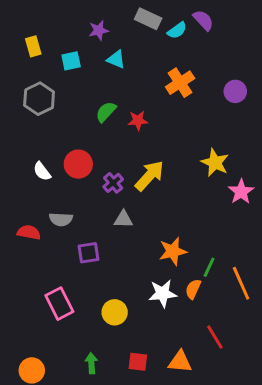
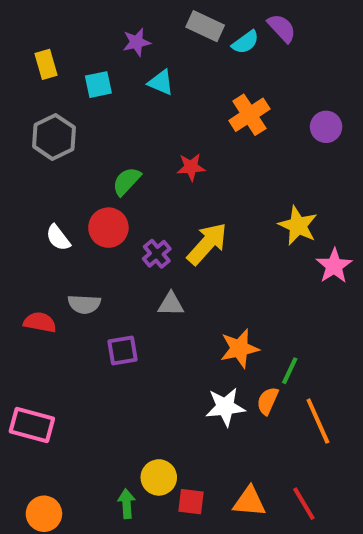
green semicircle: (106, 112) -> (127, 181), moved
orange line: (241, 283) -> (318, 421), moved
pink rectangle: (59, 304) -> (32, 425), moved, turned -48
yellow circle: (115, 312) -> (159, 477), moved
red line: (215, 337) -> (304, 504), moved

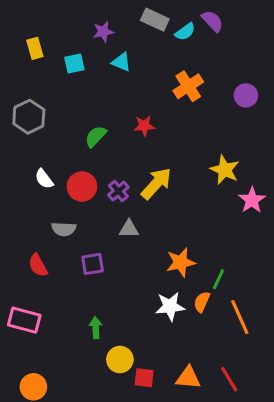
gray hexagon: (54, 137) -> (29, 117), moved
red circle: (108, 228) -> (82, 186), moved
red semicircle: (40, 322) -> (38, 265), moved, turned -130
green arrow: (127, 504) -> (96, 328), moved

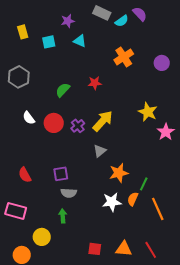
gray semicircle: (64, 229) -> (69, 193), moved
gray triangle: (129, 229) -> (100, 151), moved, turned -40
yellow circle: (120, 360) -> (42, 237), moved

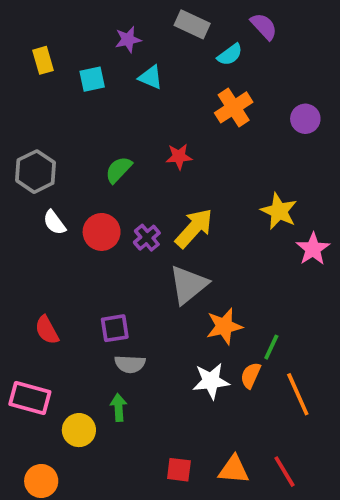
cyan semicircle: (122, 21) -> (230, 55), moved
gray hexagon: (19, 77) -> (36, 172), moved
gray triangle: (100, 151) -> (188, 285), size x1.6
yellow circle: (42, 237) -> (79, 430), moved

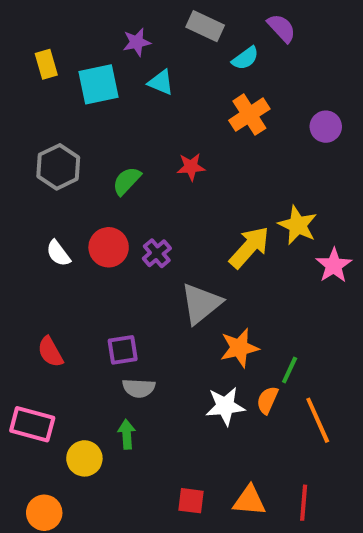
cyan square: (92, 79) -> (99, 84), size x1.5
gray hexagon: (36, 172) -> (58, 167), moved
white semicircle: (54, 223) -> (58, 253), moved
yellow arrow: (194, 228) -> (249, 247), moved
red line: (285, 472) -> (304, 503), turned 36

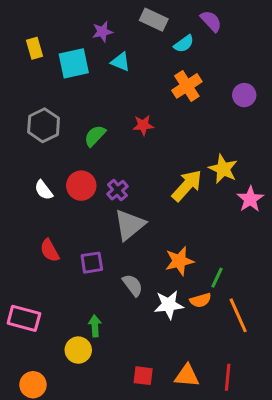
gray triangle: (201, 304) -> (130, 225), moved
red semicircle: (50, 352) -> (50, 250), moved
gray semicircle: (139, 388) -> (133, 285), moved, turned -130
orange semicircle: (267, 400) -> (200, 300), turned -130
yellow circle: (84, 458) -> (78, 350), moved

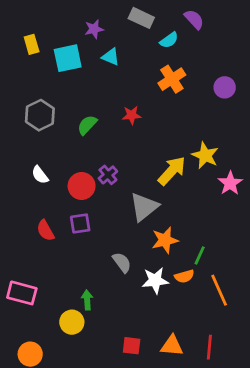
red circle: (81, 186) -> (82, 186), moved
gray triangle: (130, 225) -> (144, 207), moved
purple square: (92, 263) -> (80, 224), moved

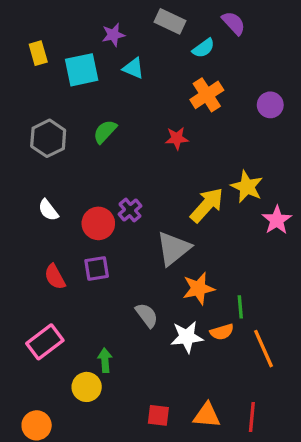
red star: (132, 115) -> (177, 138), moved
green semicircle: (87, 125) -> (105, 132), moved
green line: (200, 255) -> (240, 307), turned -30
pink rectangle: (22, 293) -> (45, 342), moved, turned -52

